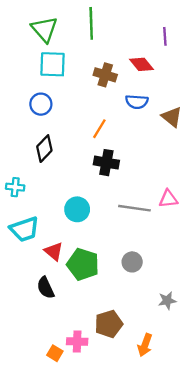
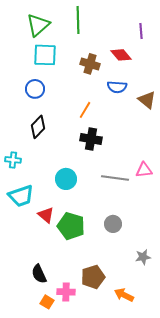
green triangle: (44, 29) -> (38, 25), turned 30
black semicircle: (46, 288) -> (39, 274), moved
orange arrow: (145, 345) -> (124, 295), turned 96

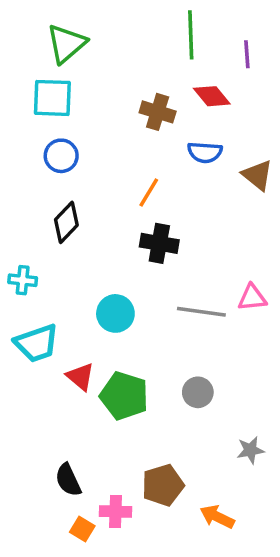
green line: (78, 20) -> (191, 35), moved
cyan square: (45, 55) -> (52, 98), moved

